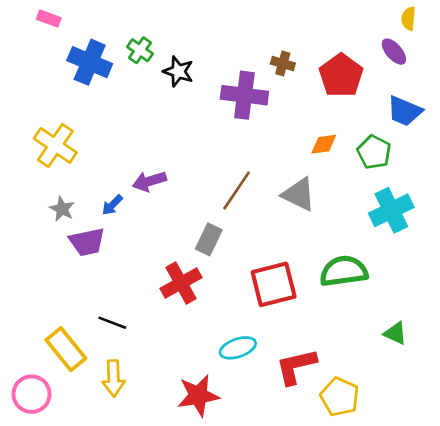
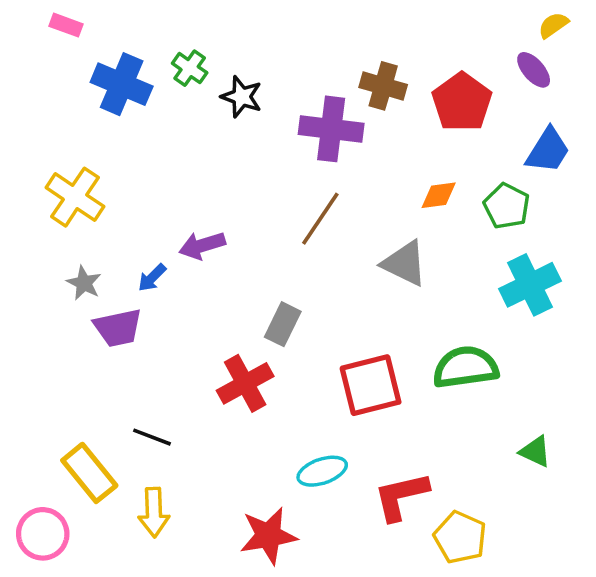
yellow semicircle: (408, 19) -> (553, 25), turned 50
brown cross: (283, 63) -> (383, 86), size x1.4
blue trapezoid: (405, 111) -> (548, 150), turned -81
brown line: (237, 190) -> (320, 219), moved

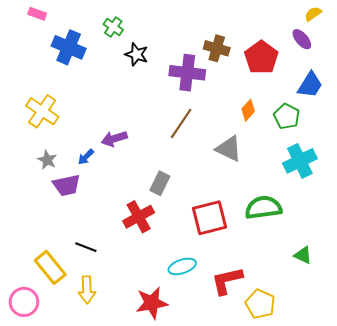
green cross: (190, 68) -> (113, 27), moved
orange diamond: (439, 195) -> (248, 110), turned -40

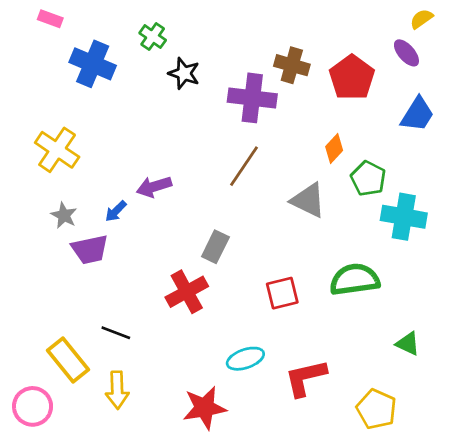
green pentagon: (287, 116) -> (368, 178), moved
cyan cross: (300, 161) -> (404, 217), turned 36
red square: (210, 218) -> (282, 293), size x0.7
yellow pentagon: (260, 304) -> (376, 409), moved

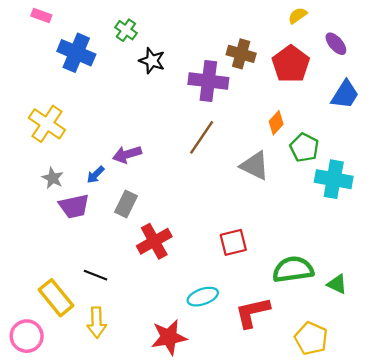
yellow semicircle: (421, 19) -> (298, 16), moved
gray rectangle: (215, 247) -> (126, 204), moved
green semicircle: (355, 279) -> (293, 269), moved

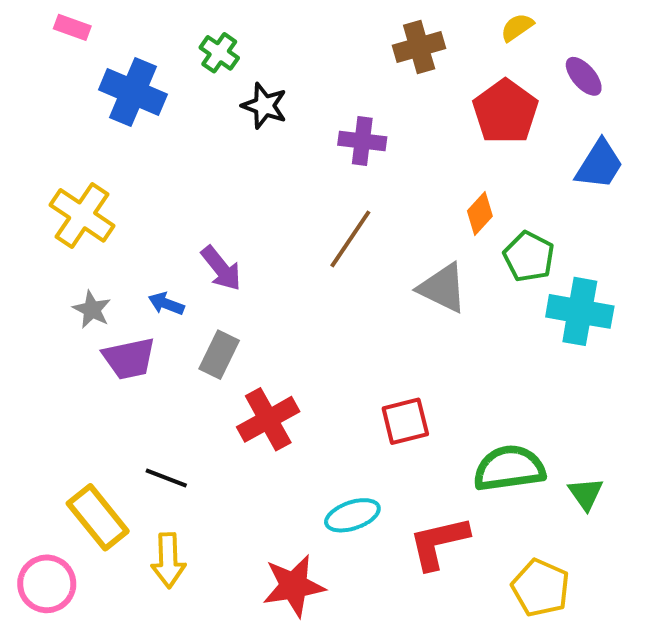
brown cross: (241, 54) -> (419, 47), moved, turned -32
purple cross: (208, 81) -> (362, 141), size x0.7
purple arrow: (127, 154) -> (221, 268), turned -112
blue arrow: (96, 175) -> (166, 304), turned 66
green triangle: (337, 284) -> (586, 494), turned 30

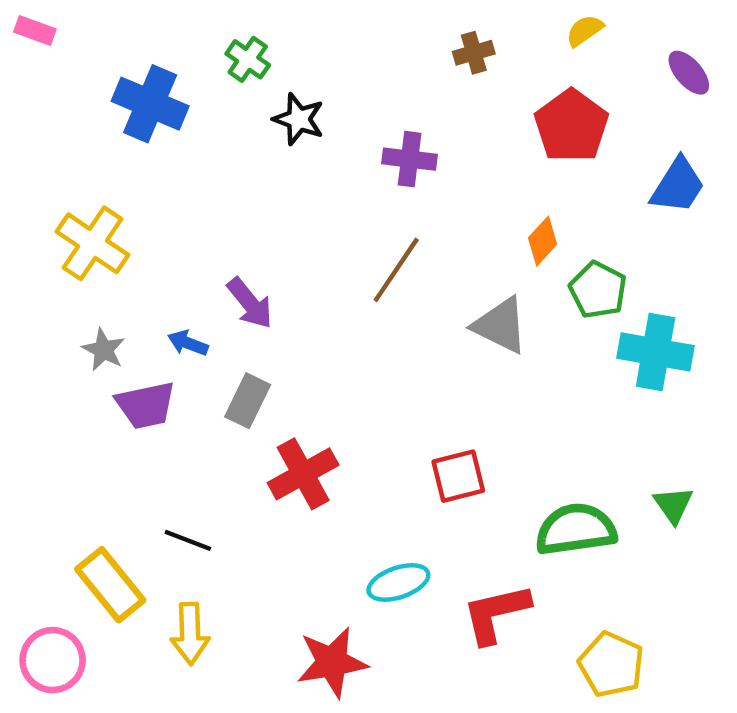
pink rectangle: (72, 27) -> (35, 31), moved
brown cross: (419, 47) -> (474, 53), size x0.7
purple ellipse: (584, 76) -> (689, 73), moved
green triangle: (586, 494) -> (673, 505), moved

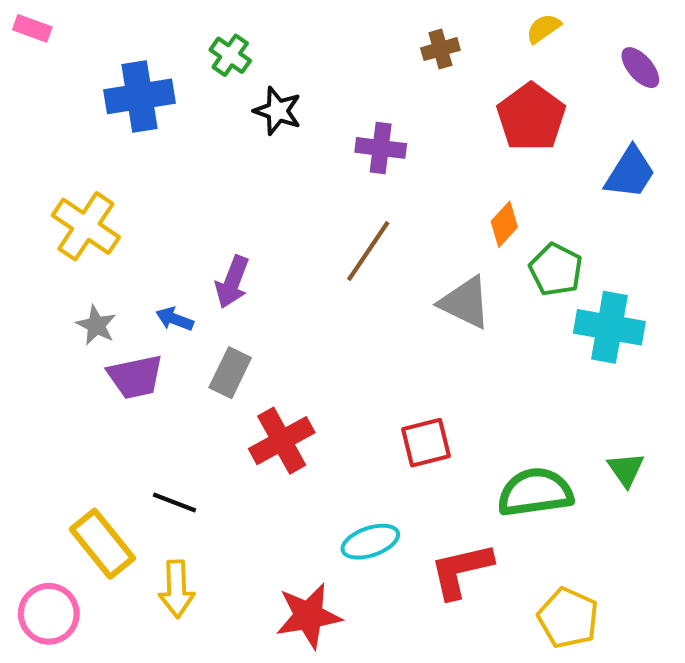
blue cross: (150, 104) -> (139, 96), turned -32
purple arrow: (250, 303) -> (232, 282), turned 60

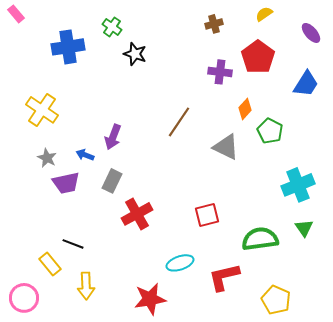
pink rectangle: (32, 28) -> (16, 14), turned 30
purple cross: (381, 148) -> (220, 72), moved
cyan cross: (609, 327) -> (298, 185), moved, turned -32
black line: (175, 502) -> (73, 244), moved
yellow rectangle: (102, 544) -> (50, 264), size x0.7

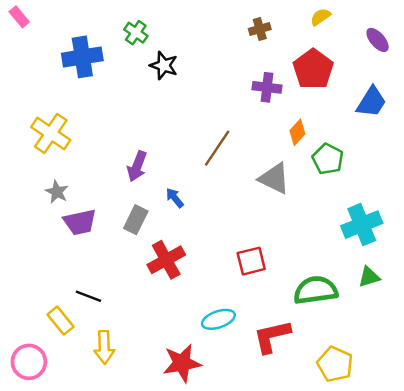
blue arrow: (85, 155) -> (175, 198), moved, turned 30
green triangle: (304, 228) -> (369, 277), turned 48

